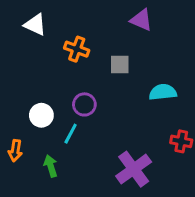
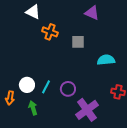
white triangle: (35, 25) -> (33, 12), moved
purple circle: (84, 104) -> (68, 89), moved
white circle: (41, 115) -> (27, 85), moved

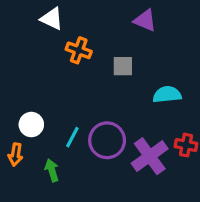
white circle: (27, 85) -> (31, 125), moved
purple circle: (68, 89) -> (107, 140), size x1.5
purple cross: (87, 110) -> (150, 156), moved

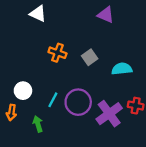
orange cross: (79, 50) -> (57, 53), moved
gray square: (123, 66) -> (90, 57), moved, turned -35

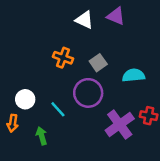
white triangle: (38, 14) -> (84, 20), moved
cyan line: (53, 100) -> (58, 109), turned -70
purple circle: (78, 102) -> (88, 93), moved

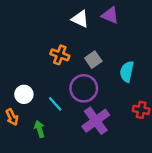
cyan semicircle: (134, 75) -> (127, 72), turned -72
orange arrow: (13, 123) -> (12, 117), turned -35
purple cross: (120, 124) -> (96, 121), moved

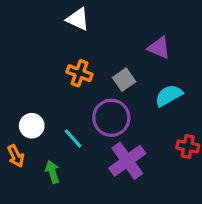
purple triangle: (110, 15) -> (159, 48), moved
white triangle: (80, 19) -> (78, 19), moved
cyan semicircle: (127, 72) -> (169, 95), turned 48

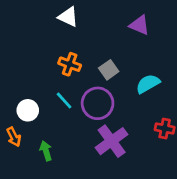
purple triangle: (159, 48) -> (139, 25), moved
cyan line: (73, 138) -> (64, 101), moved

